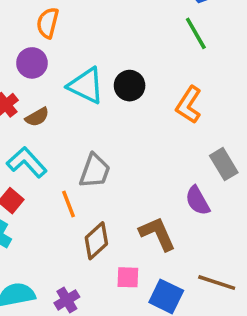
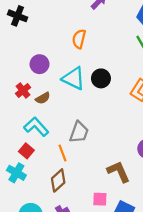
orange semicircle: (48, 23) -> (79, 39), moved
brown diamond: (96, 241) -> (58, 180), moved

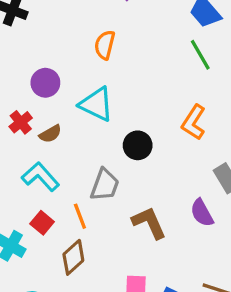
black circle: (101, 78) -> (138, 145), moved
red square: (26, 151) -> (42, 223), moved
brown L-shape: (119, 172) -> (149, 223), moved

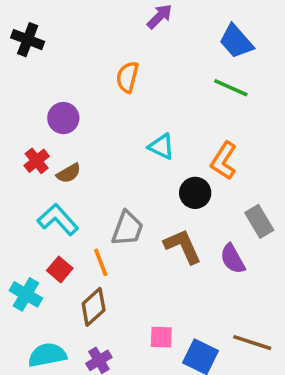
green line: (200, 55) -> (231, 88), turned -36
cyan triangle: (96, 104) -> (161, 147), moved, size x0.7
black circle: (138, 145) -> (195, 193), moved
brown L-shape: (149, 223) -> (183, 246), moved

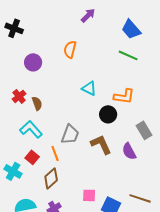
purple circle: (63, 118) -> (33, 62), moved
orange L-shape: (224, 161) -> (124, 96), turned -115
brown semicircle: (69, 173) -> (37, 103), turned -80

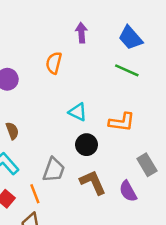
purple arrow: (88, 15) -> (81, 33), moved, turned -49
black circle: (108, 114) -> (87, 145), moved

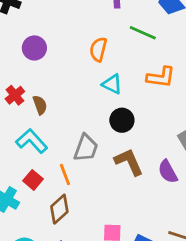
orange semicircle: (54, 63) -> (98, 49), moved
green line: (127, 70) -> (143, 33), moved
orange L-shape: (122, 122) -> (161, 77), moved

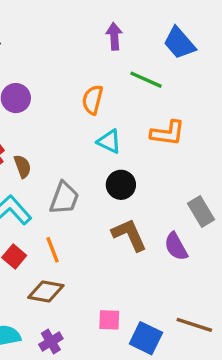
gray trapezoid: (86, 148) -> (64, 198), moved
brown diamond: (59, 209) -> (46, 292), turned 52

